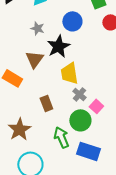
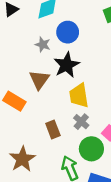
blue circle: (72, 21) -> (68, 32), moved
gray cross: (79, 94) -> (81, 122), moved

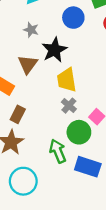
blue circle: (68, 32) -> (73, 18), moved
brown rectangle: (53, 130) -> (18, 114), moved, turned 48

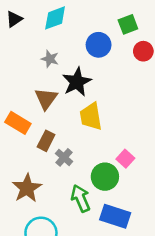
gray cross: (69, 106) -> (64, 157), moved
brown rectangle: (18, 114) -> (46, 141), moved

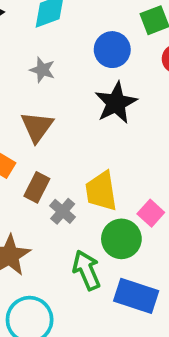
black star: (77, 82) -> (116, 103), moved
yellow trapezoid: (91, 116) -> (101, 191), moved

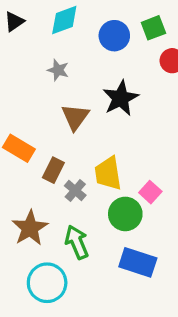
blue circle: (112, 50) -> (114, 36), moved
brown triangle: (37, 127) -> (75, 117), moved
green arrow: (87, 270) -> (77, 242), moved

